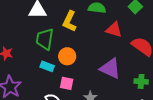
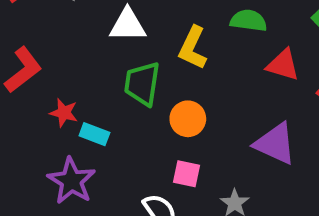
cyan rectangle: (47, 66) -> (94, 134), moved

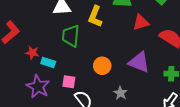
red triangle: (283, 65) -> (141, 22), turned -30
orange circle: (188, 119) -> (102, 66), moved
pink square: (186, 174) -> (69, 82), moved

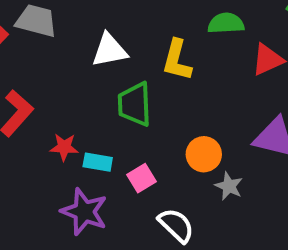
pink square: (69, 82) -> (142, 178), moved, turned -32
gray star: (120, 93) -> (229, 186), moved

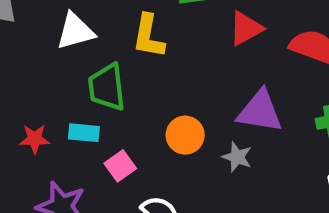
cyan rectangle: (98, 162) -> (84, 133), moved
gray star: (229, 186) -> (237, 157), moved

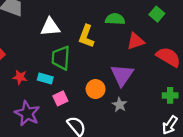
purple triangle: (260, 111) -> (122, 75), moved, turned 45

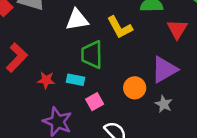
yellow L-shape: (86, 36) -> (120, 27), turned -45
red triangle: (136, 41) -> (177, 29), turned -36
purple triangle: (122, 75) -> (164, 70), turned 30

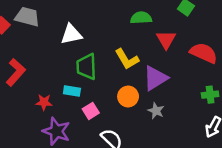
yellow L-shape: (120, 27) -> (127, 59), moved
red star: (46, 80) -> (44, 102), moved

